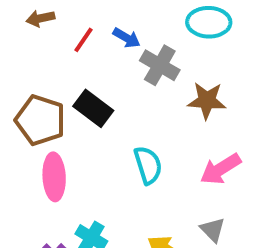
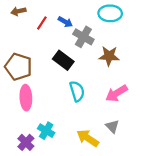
black rectangle: (93, 108) -> (63, 60), moved

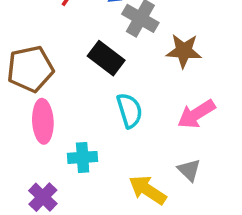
brown pentagon: (18, 67) -> (30, 69), turned -30
cyan cross: (46, 131) -> (83, 157), moved, turned -35

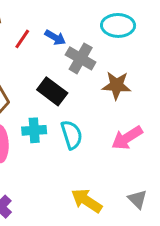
cyan cross: (83, 157) -> (34, 130), moved
gray triangle: (189, 170) -> (138, 199), moved

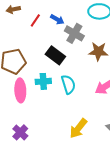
yellow arrow: (87, 201) -> (78, 128), turned -85

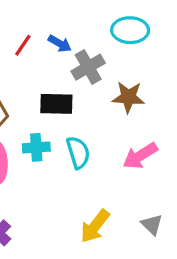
gray cross: (74, 33) -> (88, 67), turned 30
black rectangle: (55, 55) -> (56, 104), turned -36

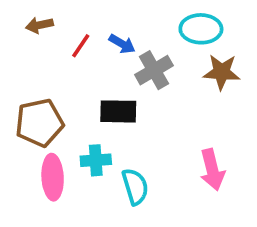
brown star: (128, 97) -> (222, 72), moved
cyan semicircle: (78, 152) -> (135, 187), moved
pink arrow: (140, 156) -> (212, 170), turned -72

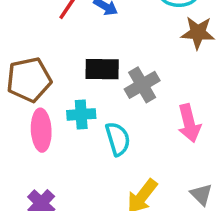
gray cross: (154, 70) -> (142, 85), moved

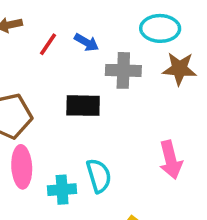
gray cross: (142, 85) -> (123, 70), moved, turned 32
cyan cross: (81, 114) -> (62, 190), moved

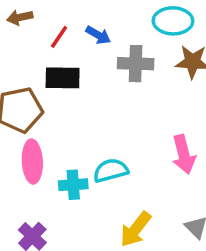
black rectangle: (83, 106) -> (63, 78), moved
cyan semicircle: (99, 176) -> (111, 170), turned -88

